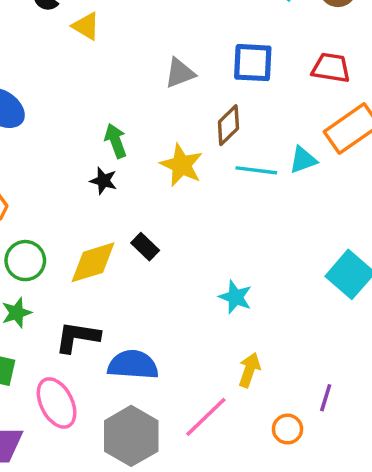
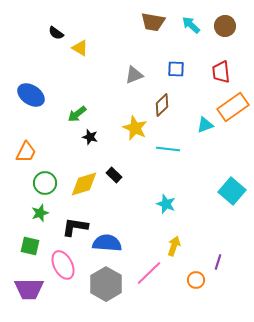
blue square: (253, 63) -> (176, 69), size x0.7
red trapezoid: (331, 68) -> (221, 72), turned -105
green arrow: (116, 141) -> (77, 114), moved, turned -108
cyan line: (256, 170) -> (168, 149), moved

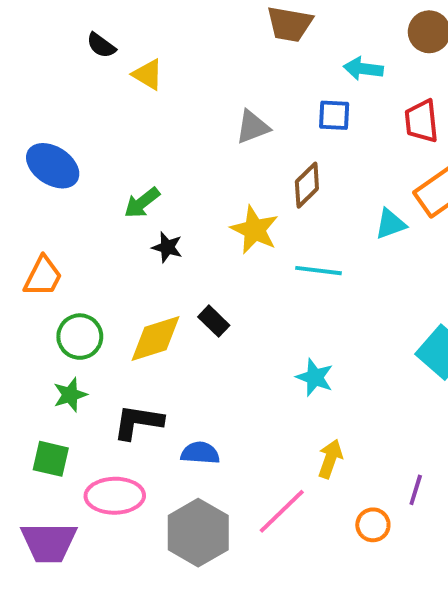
cyan arrow: (191, 25) -> (363, 69), moved, turned -36
blue semicircle: (107, 243) -> (200, 453), size x0.7
pink ellipse: (63, 265) -> (115, 496), turned -64

